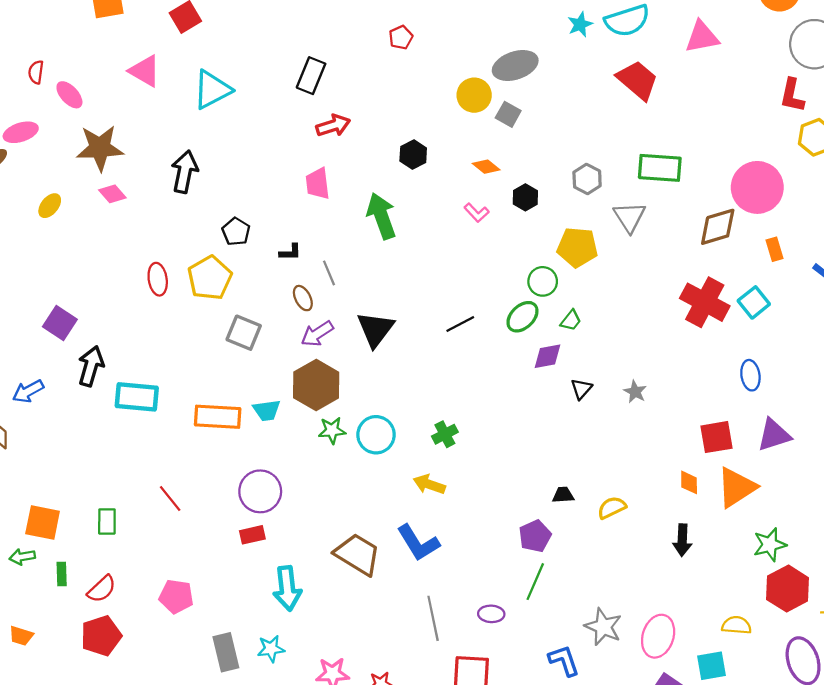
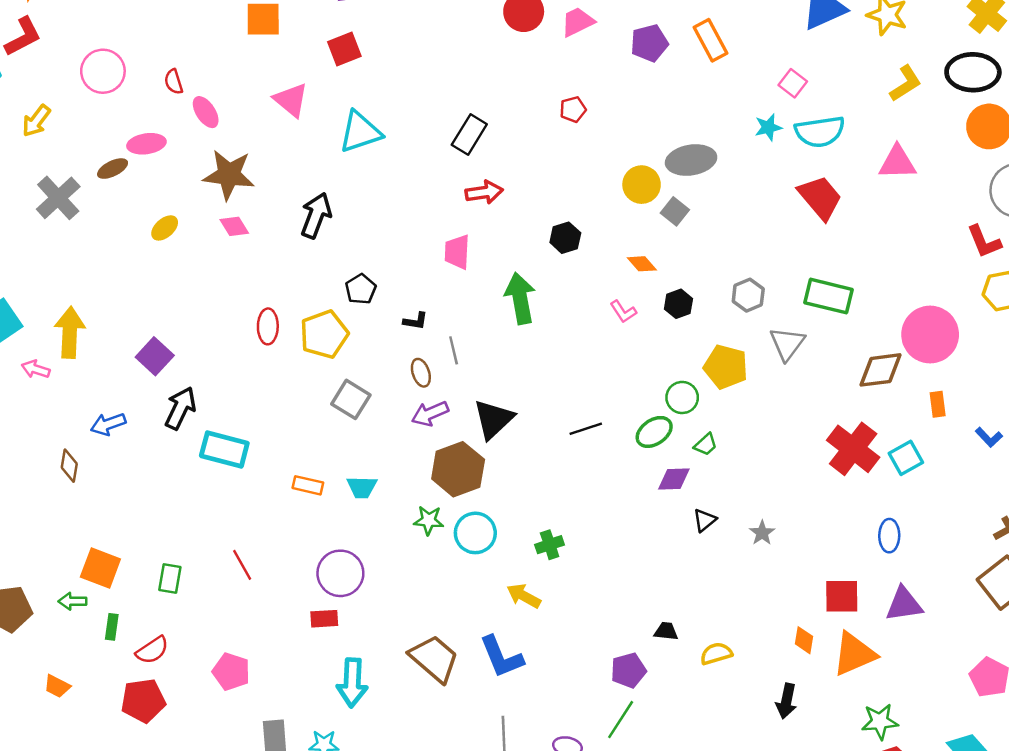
red semicircle: (36, 72) -> (174, 82), turned -35
red L-shape: (792, 95) -> (984, 242), turned -44
brown hexagon: (316, 385) -> (458, 469), moved
orange rectangle: (218, 417) -> (308, 485), size x0.6

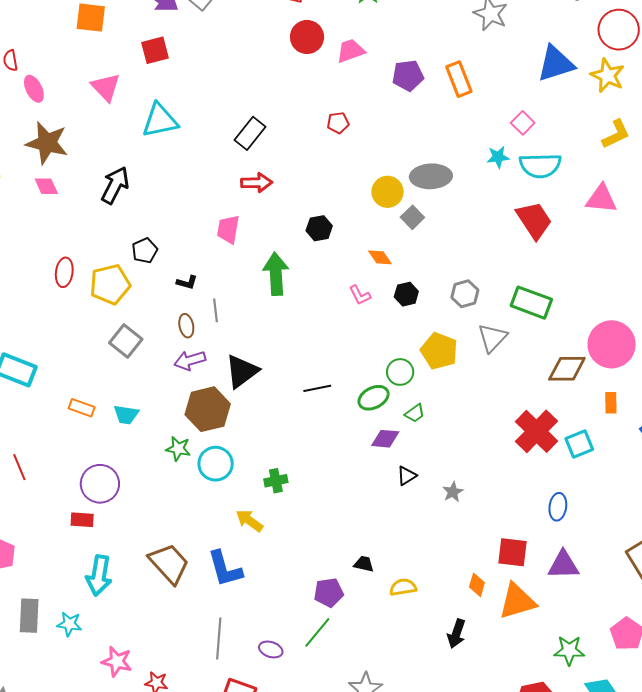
green star: (880, 722) -> (569, 650), moved

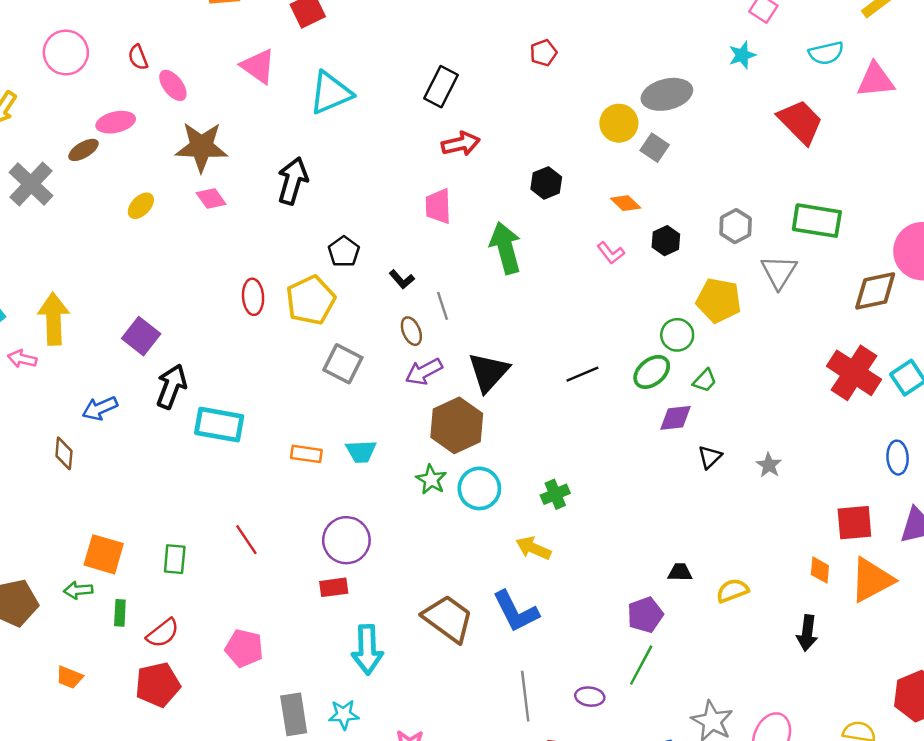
cyan semicircle: (540, 166) -> (826, 53), moved, size x0.7
black L-shape: (187, 282) -> (402, 279), turned 45
green star: (178, 449) -> (431, 480), turned 30

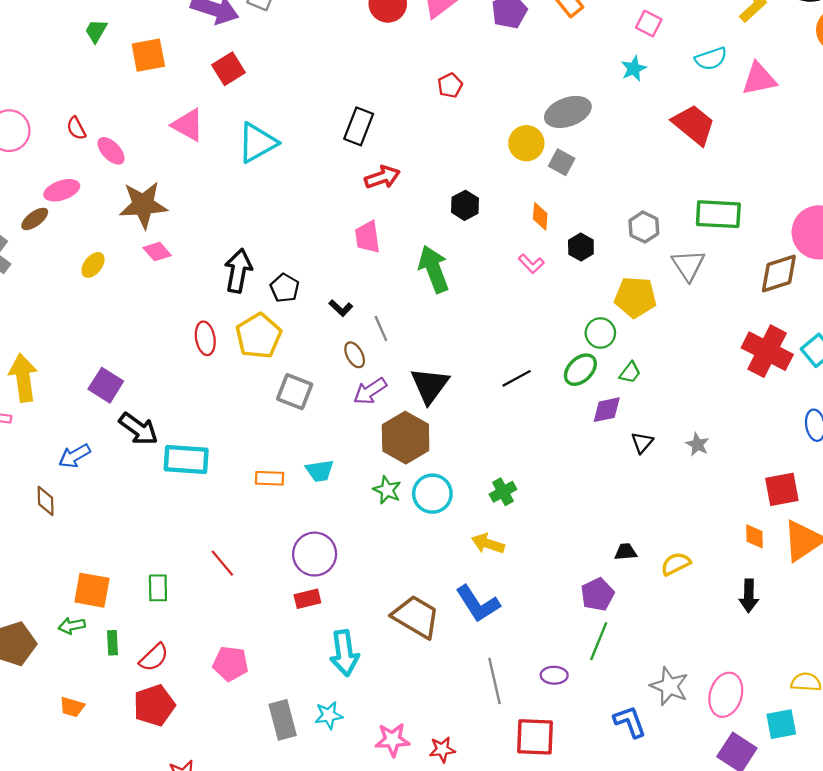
black arrow: (293, 181) -> (238, 271), moved
orange diamond: (626, 203) -> (540, 216), turned 56
black arrow: (171, 386) -> (138, 429), turned 111

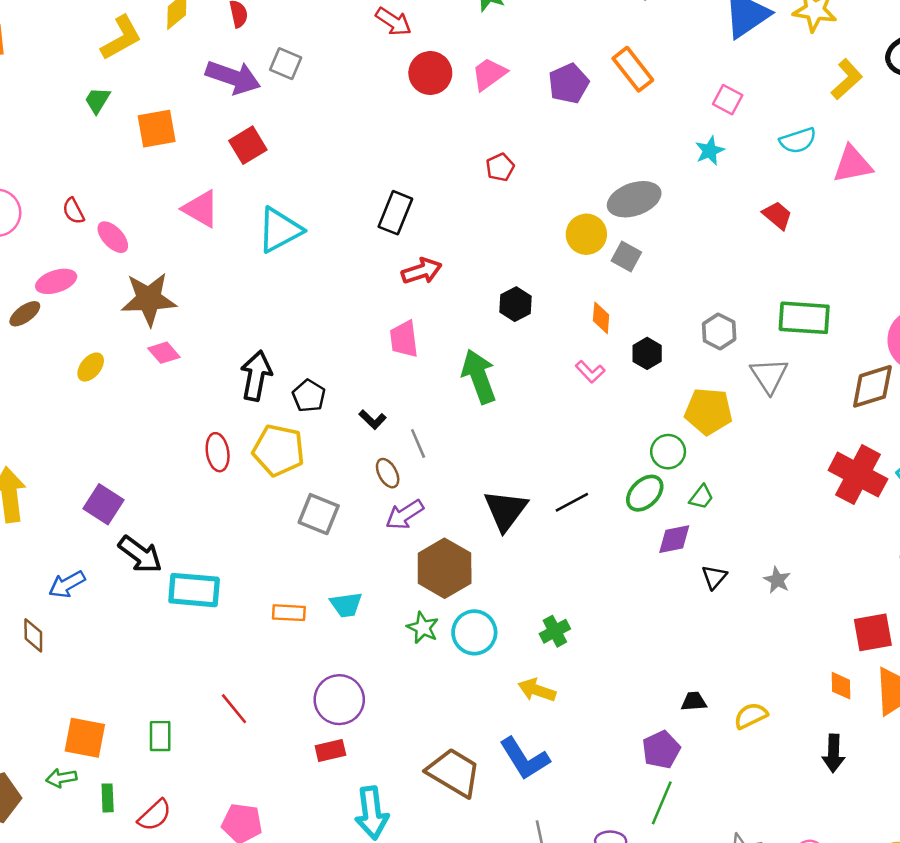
red trapezoid: (694, 125) -> (777, 215), size x0.6
yellow pentagon: (259, 336) -> (278, 450), turned -30
black triangle: (430, 385) -> (506, 510), moved

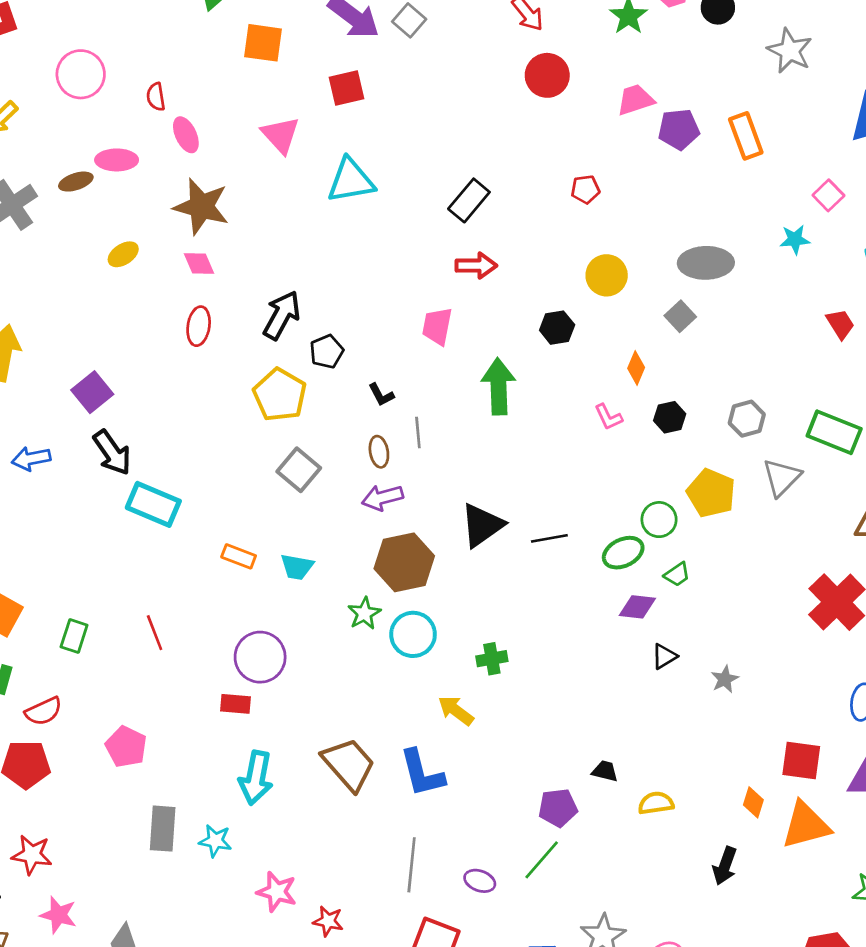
pink trapezoid: (489, 74) -> (635, 100), moved
yellow circle: (586, 234) -> (607, 275), moved
red ellipse: (218, 452) -> (199, 326), moved

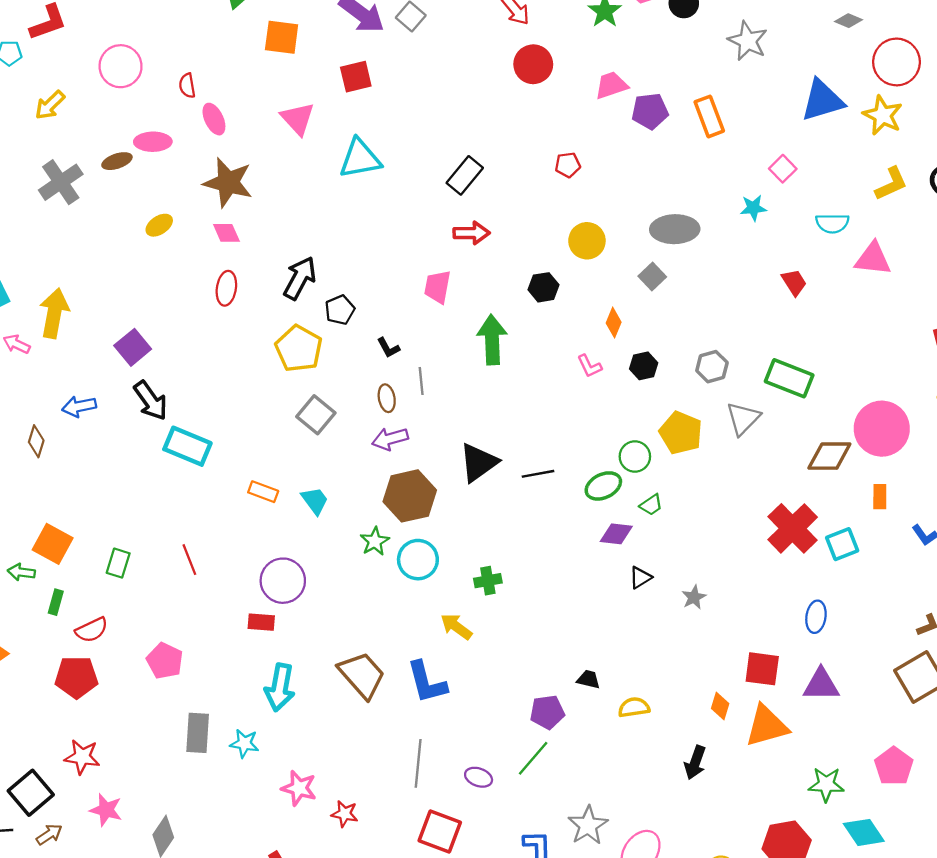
cyan trapezoid: (297, 567) -> (315, 501), turned -136

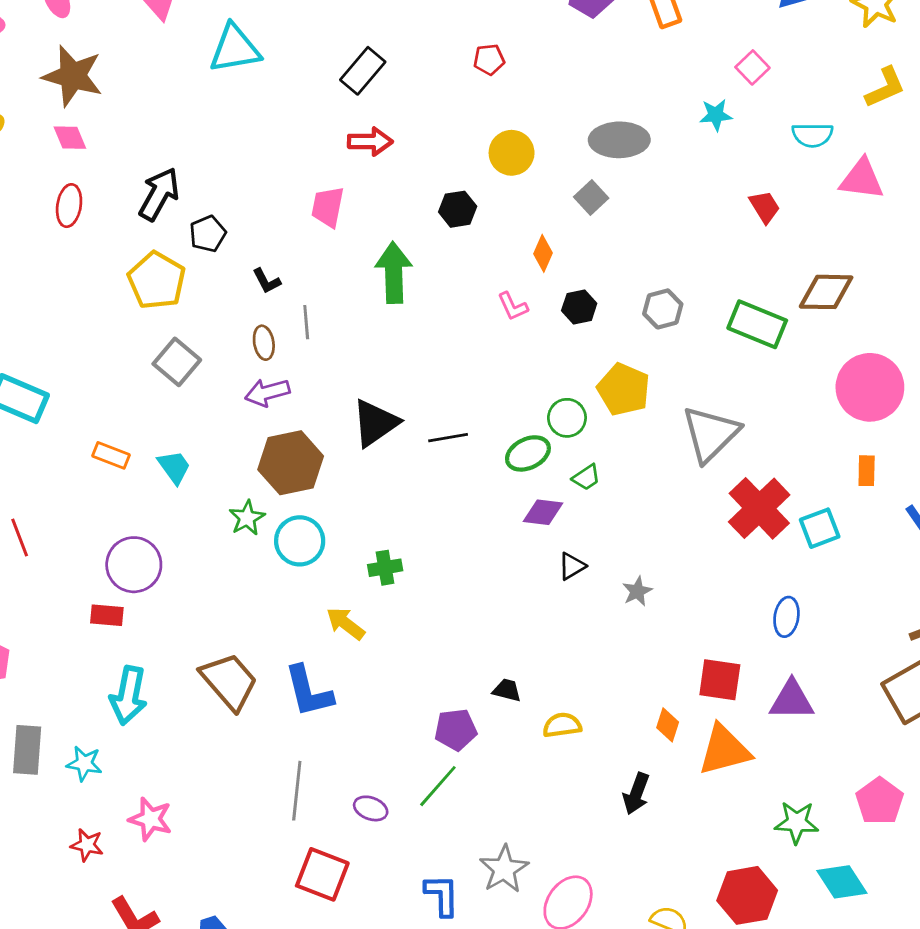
gray triangle: (743, 418) -> (710, 434), moved, size x1.4
brown diamond: (829, 456) -> (826, 292), moved
red star: (345, 814) -> (87, 845), moved

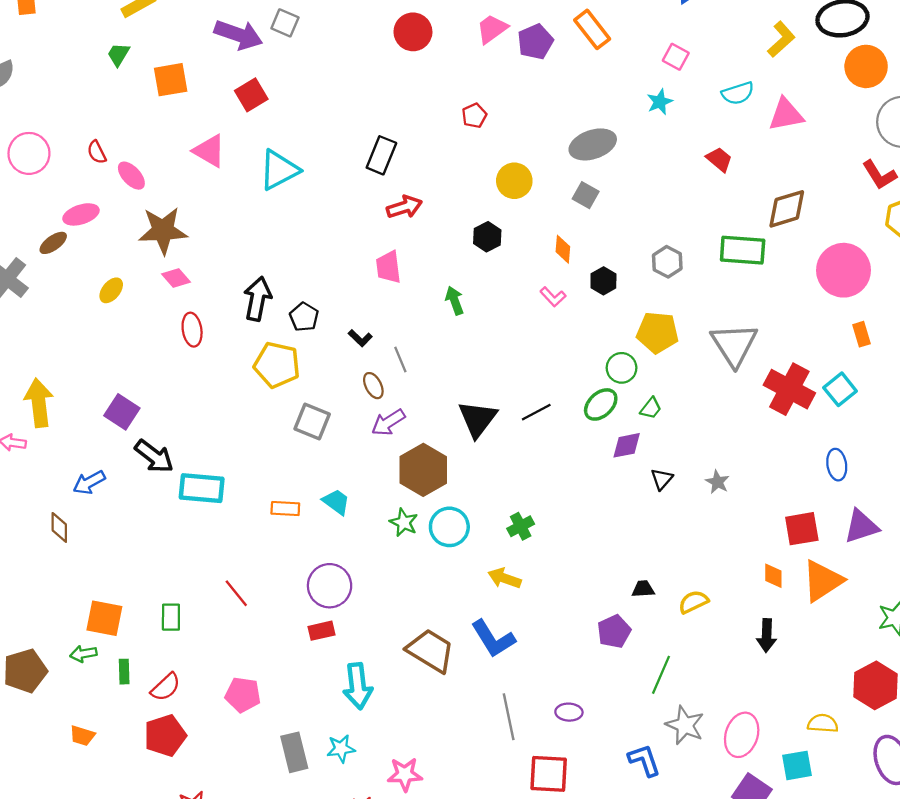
green arrow: (394, 273) -> (455, 300), size x0.6
green line: (438, 786) -> (661, 675), moved

